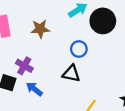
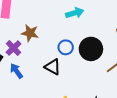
black circle: (103, 21) -> (91, 49), moved
brown star: (40, 29) -> (30, 33), moved

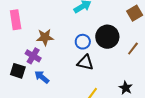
black triangle: (53, 67) -> (85, 63), moved

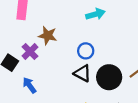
black circle: (107, 37) -> (109, 77), moved
blue arrow: (42, 77) -> (29, 85), moved

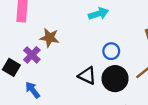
blue circle: (86, 51) -> (111, 51), moved

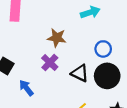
brown star: (50, 38) -> (57, 38), moved
purple cross: (32, 55) -> (50, 63), moved

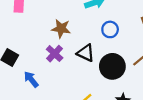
blue circle: (103, 49) -> (110, 29), moved
black triangle: (80, 73) -> (86, 53), moved

